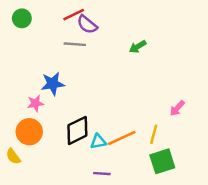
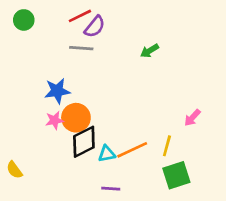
purple semicircle: (87, 25) -> (95, 27), turned -90
pink star: (35, 103) -> (55, 120), moved
orange circle: (29, 132) -> (76, 118), moved

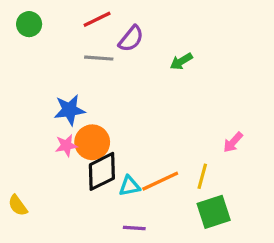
purple semicircle: (95, 27) -> (131, 39), moved

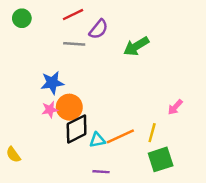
green arrow: (181, 61) -> (136, 46), size x1.5

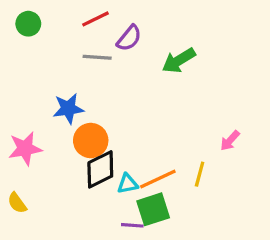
pink star: (50, 110) -> (25, 149), moved, size x1.5
green square: (161, 159) -> (153, 209), moved

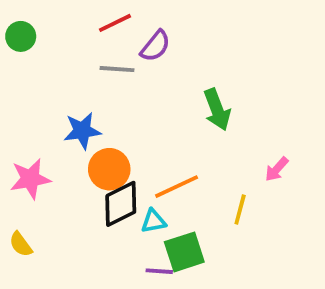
green circle: (28, 24) -> (21, 36), moved
green arrow: (179, 61) -> (217, 110), moved, turned -80
orange line: (158, 179) -> (177, 187), moved

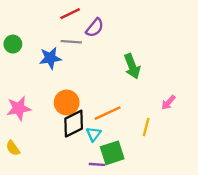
green circle: (21, 36) -> (13, 44), moved
blue star: (82, 131) -> (50, 58), moved
cyan triangle: (153, 221) -> (94, 134), turned -42

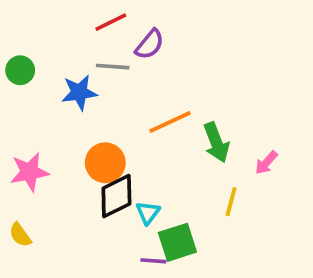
green arrow: (132, 66) -> (216, 142), moved
orange line: (108, 113) -> (170, 122), moved

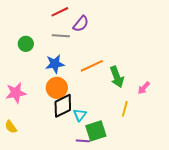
green circle: (20, 70) -> (26, 44), moved
blue star: (79, 92) -> (55, 64), moved

